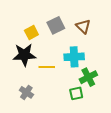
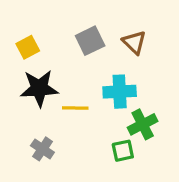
yellow square: (31, 32) -> (28, 47), moved

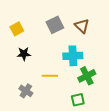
black star: (39, 88) -> (24, 54), size x0.6
yellow line: (75, 108) -> (50, 76), moved
green square: (123, 151) -> (78, 100), moved

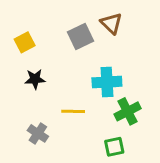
brown triangle: (82, 26) -> (111, 23), moved

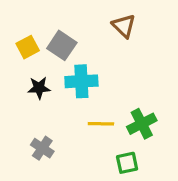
gray square: (80, 36) -> (62, 45), moved, turned -30
cyan cross: (107, 82) -> (81, 81), moved
yellow line: (73, 111) -> (101, 124), moved

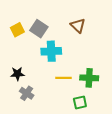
brown triangle: (124, 26) -> (78, 26), moved
black star: (39, 88) -> (17, 74), moved
green cross: (142, 124) -> (89, 78), turned 30

